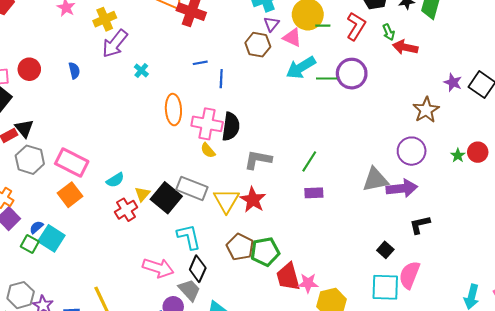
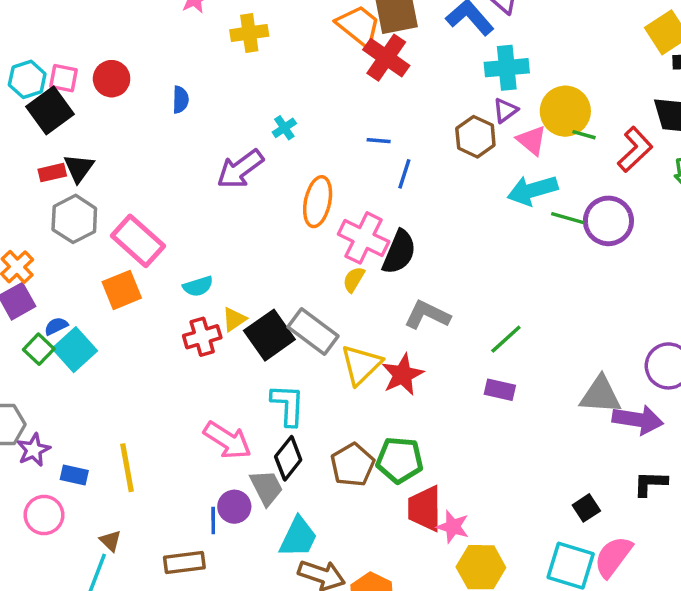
purple arrow: (115, 44) -> (240, 169), moved
yellow semicircle: (208, 150) -> (354, 279), turned 56
brown pentagon: (240, 247) -> (352, 465), moved

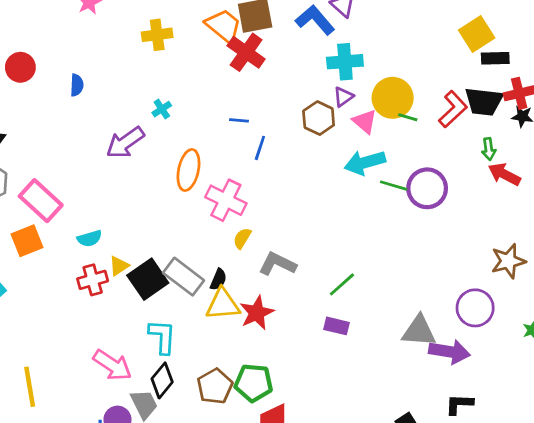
yellow cross: (249, 33) -> (157, 35), moved
red L-shape: (635, 149) -> (453, 109), moved
black semicircle: (399, 252) -> (218, 280), moved, size x0.6
yellow semicircle: (354, 279) -> (242, 238), moved
yellow triangle: (361, 365) -> (223, 304), turned 39

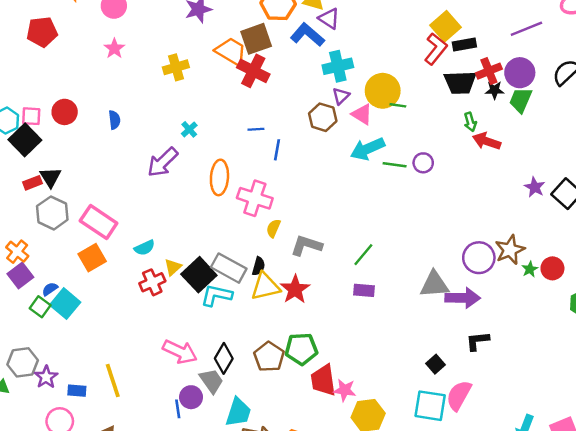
red L-shape: (453, 109) -> (436, 49), moved
purple circle: (427, 188) -> (423, 163), size x0.6
brown star: (508, 261) -> (510, 250), moved
cyan L-shape: (162, 337) -> (216, 295), moved, turned -72

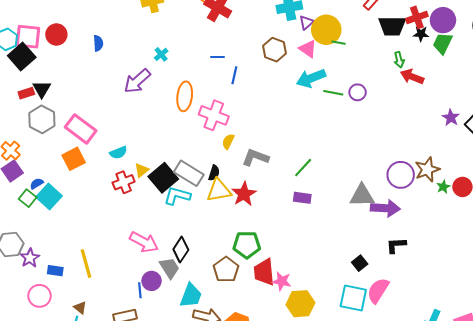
purple triangle: (341, 96) -> (307, 22), moved
pink square: (31, 116) -> (28, 37), size x1.5
brown pentagon: (269, 357) -> (226, 270), moved

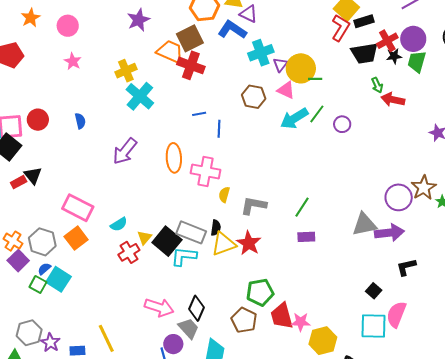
cyan cross: (161, 54) -> (140, 96), moved, size x2.0
green line: (333, 93) -> (317, 114), moved, turned -54
gray hexagon: (42, 119) -> (42, 242), moved

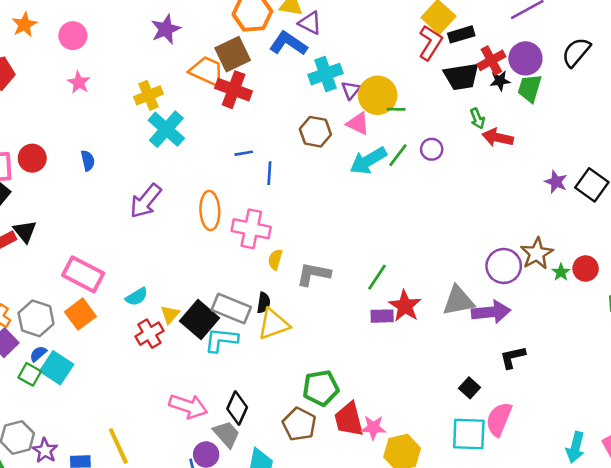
purple circle: (342, 124) -> (432, 149), moved
red star: (249, 243) -> (405, 306), moved

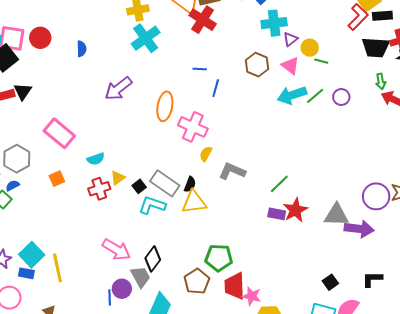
yellow circle: (378, 95) -> (310, 48), size x0.6
orange square: (80, 314) -> (57, 179), moved, size x0.7
black square: (199, 320) -> (139, 186), size x0.5
black L-shape: (513, 357) -> (372, 279), moved
cyan square: (57, 368) -> (32, 255), moved

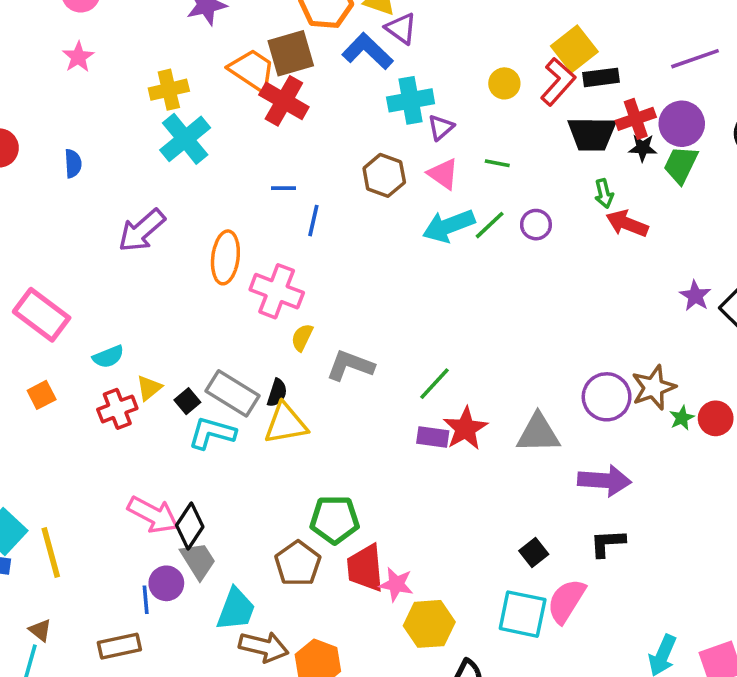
yellow circle: (310, 48) -> (504, 83), moved
purple arrow: (359, 229) -> (605, 480), moved
black diamond: (153, 259) -> (190, 526), moved

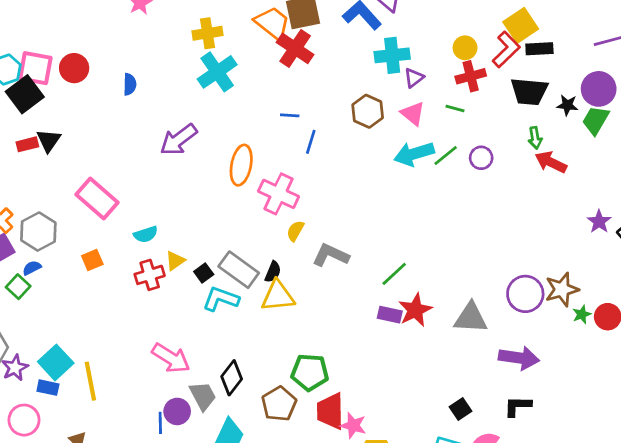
red cross: (636, 119) -> (471, 76), moved
black diamond: (190, 526) -> (232, 378), moved

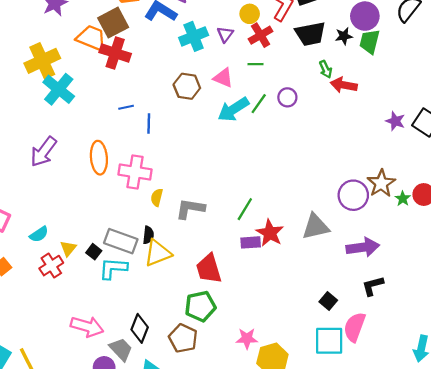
yellow cross: (207, 33) -> (42, 61), size x1.4
purple triangle: (414, 78) -> (225, 34), moved
red trapezoid: (330, 411) -> (209, 269), moved

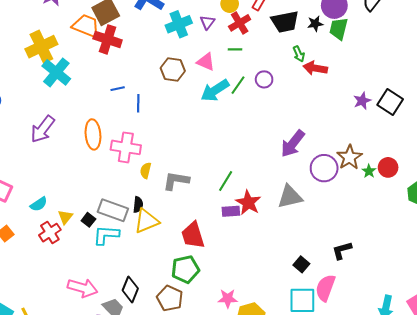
purple star: (395, 121) -> (362, 101), turned 30
purple arrow: (363, 247) -> (293, 144), moved, turned 136

